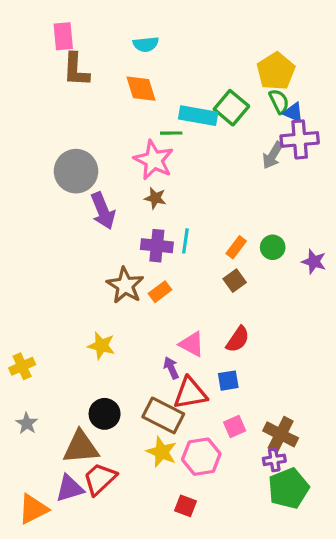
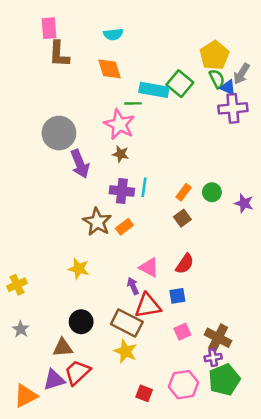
gray arrow: (273, 155) -> (242, 74), moved
brown triangle: (81, 447) -> (63, 348), size x0.7
pink hexagon: (201, 457) -> (184, 385), moved

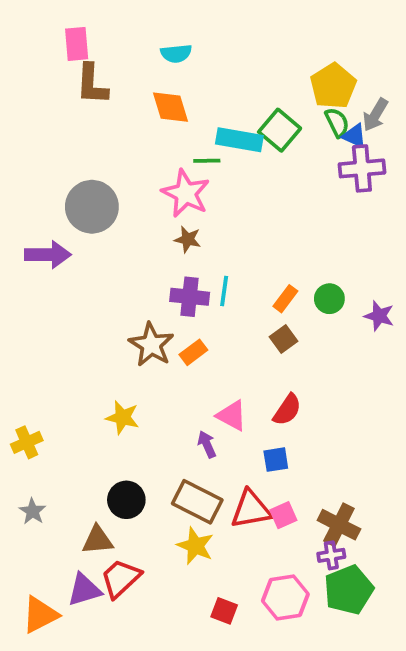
purple arrow: (80, 164) -> (48, 255), moved, turned -68
red triangle: (148, 306) -> (251, 509), moved

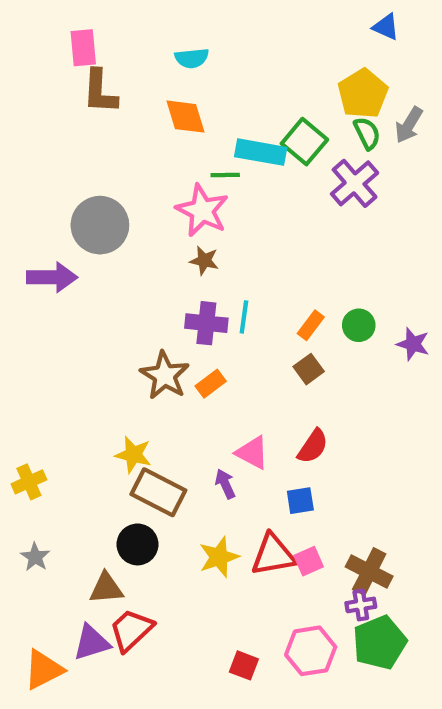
blue triangle: (354, 136) -> (386, 27), moved
purple cross: (362, 168) -> (355, 183), moved, turned -36
brown rectangle: (197, 502) -> (158, 492), moved
yellow star: (195, 546) -> (219, 557), moved, turned 30

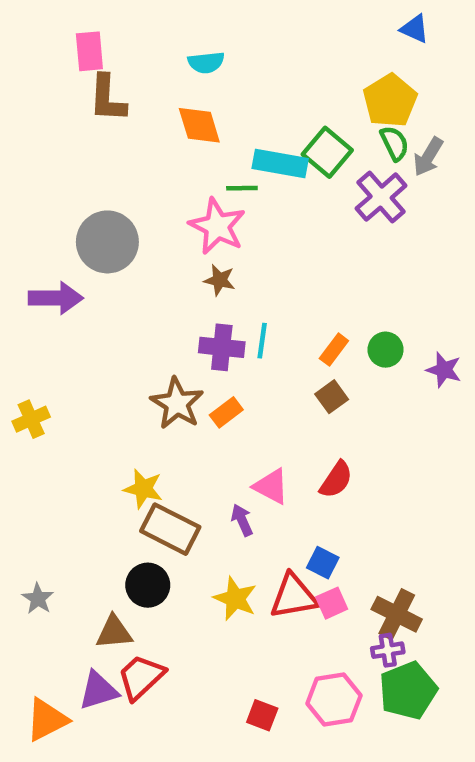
gray arrow: (409, 125) -> (428, 157), moved
yellow cross: (29, 482) -> (31, 419), moved
blue square: (300, 501) -> (323, 563), moved, turned 36
yellow star: (219, 557) -> (235, 599), turned -30

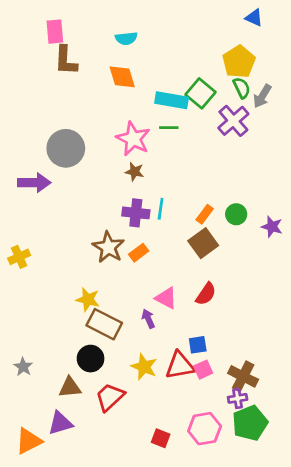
green line: (242, 188) -> (169, 128), moved
brown square: (332, 397) -> (203, 243), size x1.5
blue square: (323, 563) -> (198, 345), turned -36
red trapezoid: (141, 677) -> (110, 397), moved

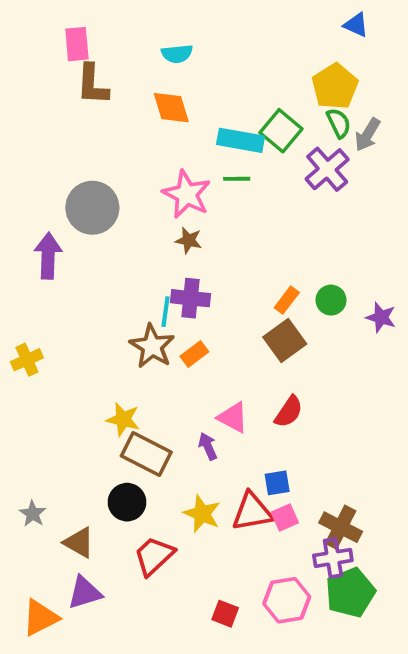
purple arrow: (34, 183) -> (48, 256), turned -88
cyan line: (161, 209) -> (165, 312), moved
brown triangle: (70, 387) -> (79, 543), moved, turned 35
purple cross: (238, 398) -> (333, 558), size x1.4

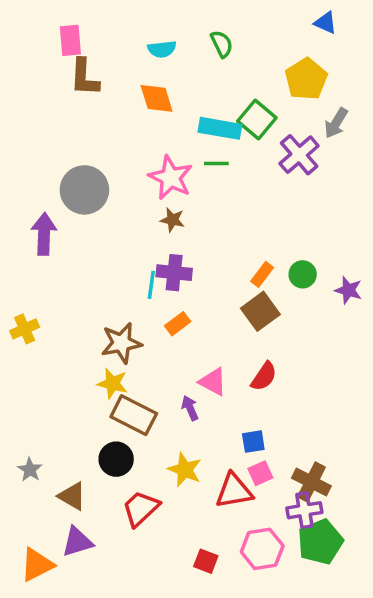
green semicircle: (339, 123) -> (222, 44), moved
brown star: (152, 346) -> (121, 343), moved, turned 30
red triangle: (252, 512) -> (234, 491), moved

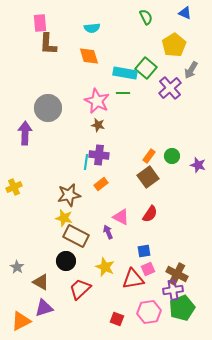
green semicircle: (222, 44) -> (146, 17), moved

